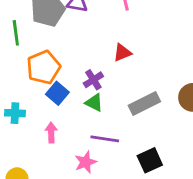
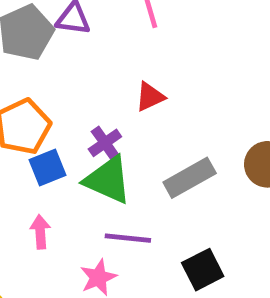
blue square: (57, 93) -> (48, 167), turned 30
green triangle: (94, 103) -> (108, 180), size x1.6

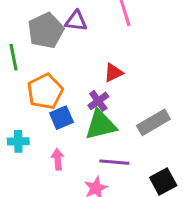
red triangle: (150, 97) -> (113, 73), moved
green triangle: (108, 180) -> (101, 125), turned -36

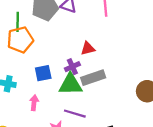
orange pentagon: (45, 91) -> (20, 40), moved
gray rectangle: (153, 122) -> (93, 78), moved

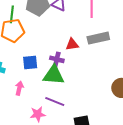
purple cross: (72, 67) -> (57, 59), turned 32
gray rectangle: (93, 78) -> (98, 38), moved

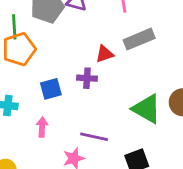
green triangle: (54, 75) -> (147, 109), moved, turned 35

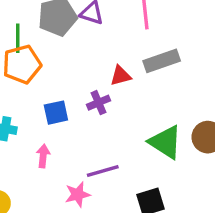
purple cross: (87, 78) -> (99, 103), turned -30
purple line: (94, 137) -> (103, 171), turned -32

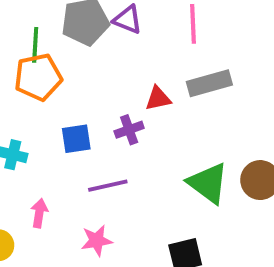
pink arrow: (43, 156) -> (39, 213), moved
purple line: (103, 171) -> (108, 186), moved

